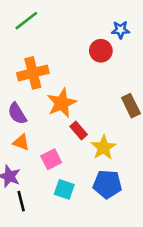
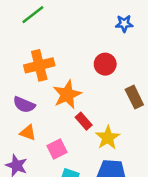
red circle: (101, 51) -> (105, 64), moved
purple semicircle: (17, 114) -> (24, 105), turned -35

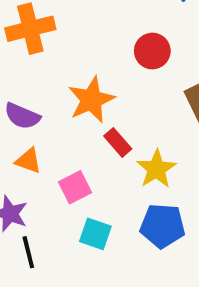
orange cross: (39, 65) -> (30, 29), moved

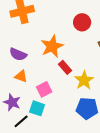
cyan square: (95, 234) -> (37, 108), moved
black line: (28, 252) -> (21, 121), turned 63

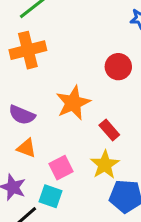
red rectangle: (65, 67) -> (109, 130), moved
yellow star: (84, 80) -> (105, 165), moved

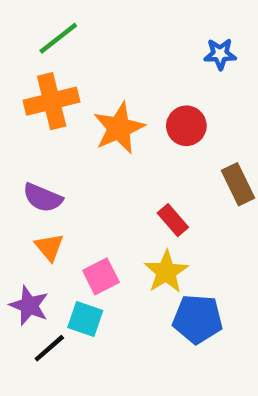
orange star: (73, 103) -> (119, 128), moved
orange triangle: (26, 148) -> (49, 247), turned 30

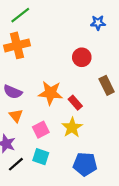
orange star: (119, 128) -> (50, 93), moved, turned 30
cyan square: (85, 319) -> (41, 157), moved
blue pentagon: (198, 319) -> (85, 164), moved

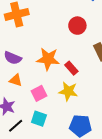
orange triangle: (16, 116) -> (16, 80), turned -32
yellow star: (72, 127) -> (68, 91), turned -30

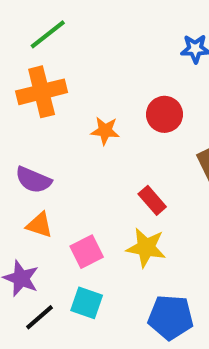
orange star: (48, 59) -> (105, 131), moved, size x0.6

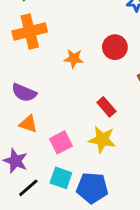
blue pentagon: (171, 317) -> (92, 188), moved

